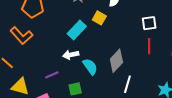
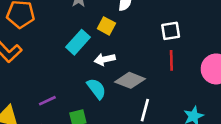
white arrow: (71, 55) -> (105, 59), moved
gray diamond: (116, 61) -> (130, 80), turned 70

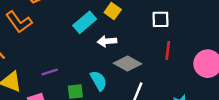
white square: (171, 31) -> (160, 19), moved
cyan semicircle: (96, 89) -> (99, 81), moved

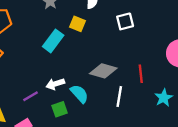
white arrow: (107, 41) -> (55, 84), moved
red line: (168, 50) -> (141, 74), moved

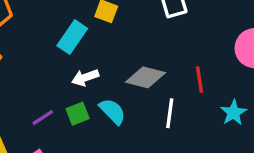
white arrow: (55, 84) -> (85, 78), moved
green square: (60, 109) -> (78, 114), moved

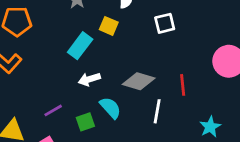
cyan star: (234, 113) -> (210, 127), moved
green square: (78, 114) -> (85, 122), moved

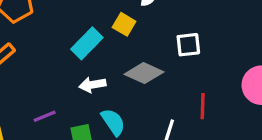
white square: (165, 23) -> (188, 45), moved
gray diamond: (139, 81) -> (144, 73), moved

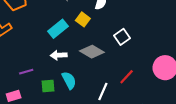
white square: (188, 45) -> (122, 37), turned -35
red line: (203, 106) -> (127, 77), turned 35

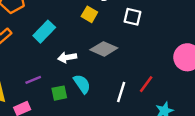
cyan rectangle: (58, 29) -> (44, 32), moved
white square: (122, 37) -> (133, 17), moved, turned -35
red line: (127, 77) -> (146, 84), moved

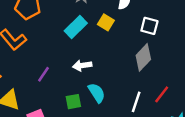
cyan rectangle: (44, 32) -> (76, 27), moved
gray diamond: (104, 49) -> (143, 57), moved, turned -72
purple line: (33, 80) -> (44, 74), moved, turned -35

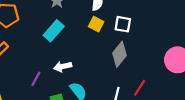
yellow square: (106, 22) -> (96, 24), moved
purple line: (44, 74) -> (36, 79), moved

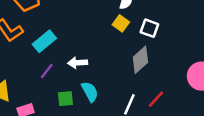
cyan rectangle: (54, 31) -> (44, 41), moved

